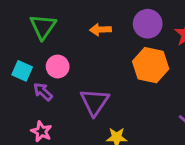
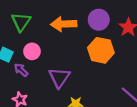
orange arrow: (100, 30) -> (64, 24), size x1.6

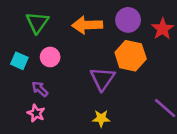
purple arrow: (21, 70) -> (40, 89), moved
purple triangle: (59, 78) -> (102, 79), moved

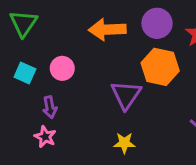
green triangle: (37, 22) -> (23, 23), moved
purple arrow: (40, 89) -> (50, 107), turned -144

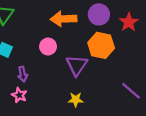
pink circle: (62, 68) -> (48, 47), moved

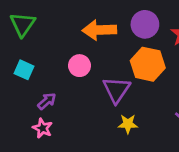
purple arrow: (23, 74) -> (47, 101), turned -120
yellow star: (76, 100) -> (128, 124), moved

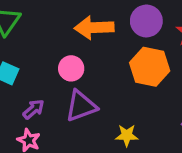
purple triangle: (116, 90) -> (81, 106), moved, turned 36

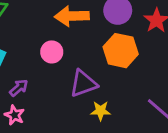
purple triangle: (81, 106) -> (83, 84), moved

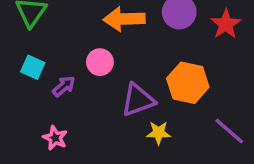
orange hexagon: (121, 51) -> (188, 83), moved
purple arrow: (19, 88) -> (64, 86), moved

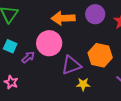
pink circle: (100, 62) -> (49, 43), size x1.6
pink star: (55, 138) -> (11, 82), moved

